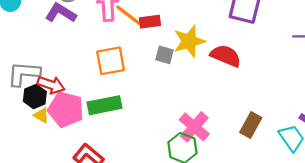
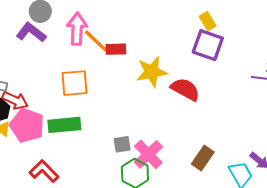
gray square: (165, 55) -> (122, 144), moved, turned -30

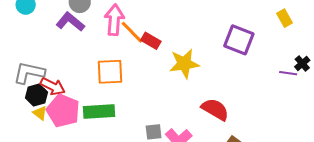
yellow rectangle: (208, 21) -> (284, 18), moved
red rectangle: (116, 49) -> (151, 41), turned 30
red semicircle: (185, 89) -> (215, 109), moved

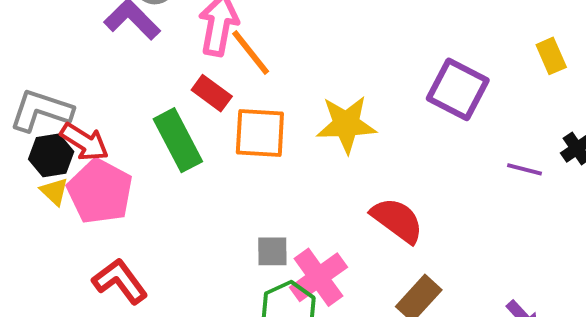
red rectangle: (151, 41) -> (212, 93), moved
orange square: (110, 72) -> (260, 133), moved
purple line: (288, 73) -> (525, 169), moved
green rectangle: (99, 112) -> (178, 140), moved, turned 60

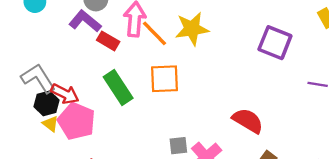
red rectangle: (212, 93) -> (108, 41), moved
gray L-shape: (41, 111) -> (38, 78), turned 45
yellow star: (346, 124) -> (192, 29), moved

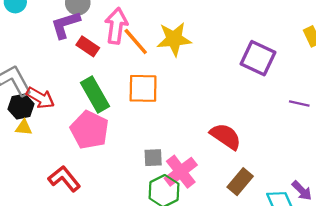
purple L-shape: (85, 21) -> (65, 25), turned -60
pink pentagon: (76, 121) -> (90, 130), moved
yellow triangle: (50, 124) -> (24, 128), turned -36

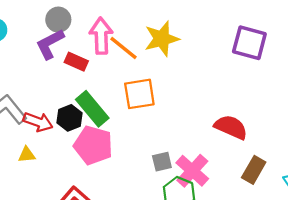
black hexagon: (21, 106) -> (69, 118), moved

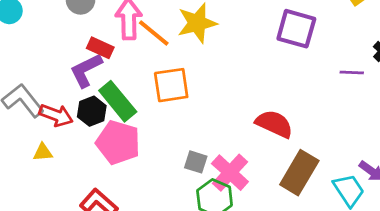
purple L-shape: (50, 44) -> (86, 70), moved
gray square: (162, 162) -> (196, 162), turned 30
brown rectangle: (254, 170) -> (299, 173), size x1.4

